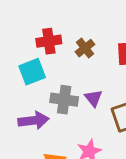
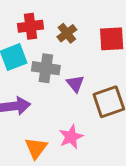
gray cross: (64, 100) -> (46, 68), moved

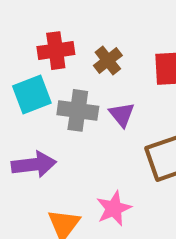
purple triangle: (75, 84) -> (122, 114), moved

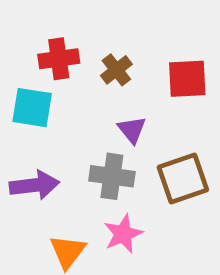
cyan square: (32, 94) -> (32, 108), turned 30
gray cross: (78, 110) -> (112, 176), moved

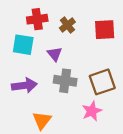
purple triangle: (132, 130) -> (55, 54), moved
pink star: (123, 234) -> (92, 111), moved

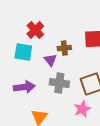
red cross: (37, 19) -> (35, 30), turned -36
brown cross: (67, 25) -> (64, 48), moved, turned 32

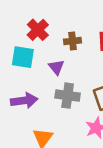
brown cross: (64, 48) -> (73, 41), moved

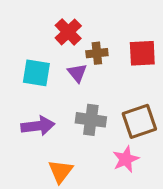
red cross: (38, 30) -> (68, 32), moved
purple triangle: (56, 67) -> (77, 73), moved

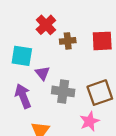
purple triangle: (77, 73) -> (42, 73), moved
purple arrow: (38, 126) -> (23, 96), turned -105

